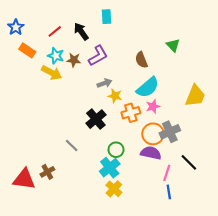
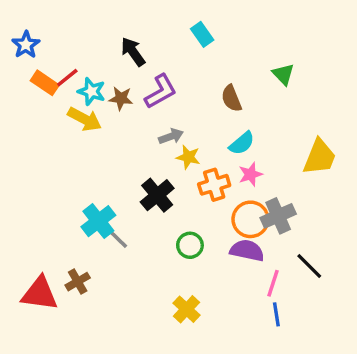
cyan rectangle: (107, 17) -> (202, 34), moved, turned -32
red line: (55, 31) -> (67, 78), moved
cyan semicircle: (148, 87) -> (242, 143), size x0.7
cyan cross: (110, 168) -> (98, 221), moved

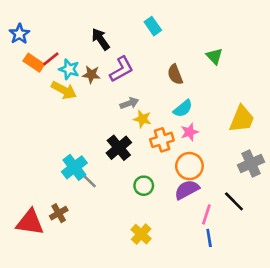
gray cross: (278, 216) -> (251, 163), moved
purple semicircle: (247, 250) -> (187, 190), turned -40

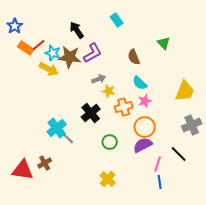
brown star: (91, 74) -> (70, 57), size x1.6
cyan semicircle: (183, 108) -> (140, 83), turned 84

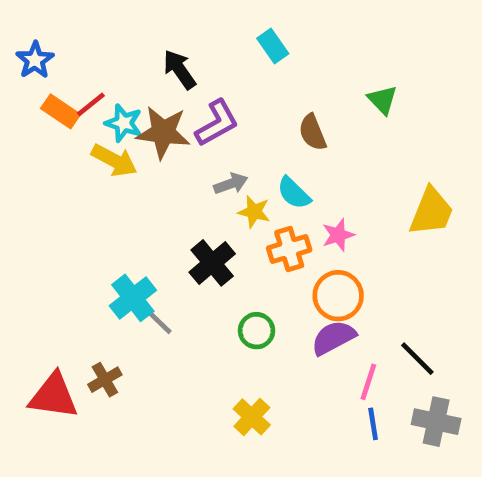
cyan semicircle: (140, 83) -> (294, 193), moved
gray cross: (192, 125) -> (436, 422), moved, turned 36

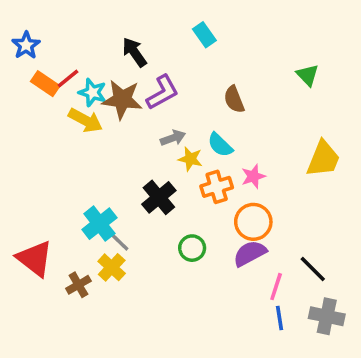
green triangle: (382, 100) -> (308, 75), moved
red triangle: (54, 396) -> (35, 259), moved, turned 30
yellow cross: (252, 417) -> (112, 267), moved

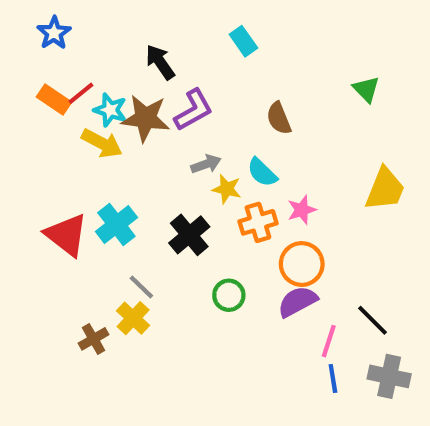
blue star: (26, 45) -> (54, 33), moved
cyan cross: (99, 224) -> (116, 224), moved
red triangle: (35, 259) -> (66, 235), moved

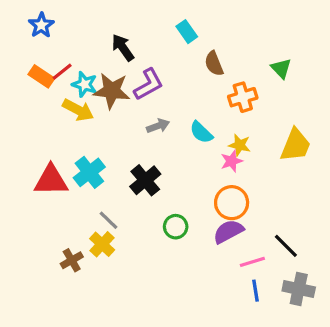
brown semicircle: (279, 118) -> (214, 64), moved
yellow star: (227, 189) -> (240, 145), moved
orange cross: (258, 222) -> (243, 97), moved
red triangle: (66, 235) -> (51, 180), turned -39
pink line: (329, 341) -> (252, 262), turned 55

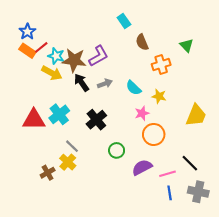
blue star: (41, 25) -> (27, 32), moved
black arrow: (123, 48) -> (82, 83), moved
yellow trapezoid: (296, 145) -> (196, 115), moved
pink star: (232, 161) -> (142, 113), moved
purple semicircle: (228, 231) -> (142, 167), moved

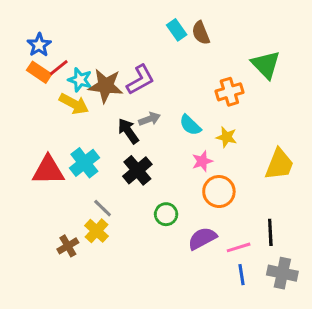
brown semicircle: (142, 42) -> (201, 33), moved
green triangle: (187, 45) -> (266, 65), size x1.5
black arrow: (82, 83) -> (128, 131), moved
black line: (190, 163) -> (270, 232), turned 42

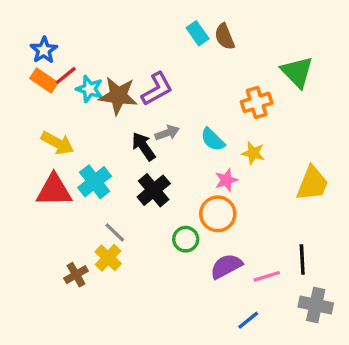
yellow arrow: (74, 104) -> (57, 143), moved
orange circle: (219, 192) -> (218, 214), moved
blue line: (242, 275) -> (248, 320), moved, turned 60

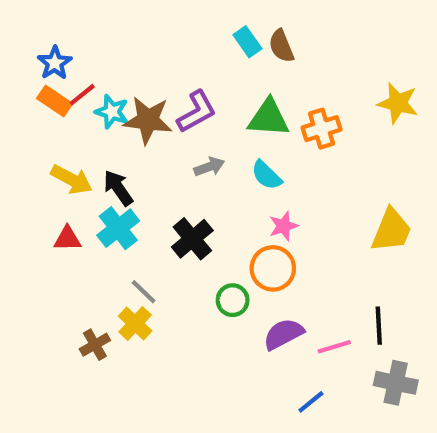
green triangle: (297, 72) -> (269, 118), moved, turned -42
black arrow: (144, 146) -> (118, 188), moved
yellow star: (253, 153) -> (398, 103), moved, size x1.4
red triangle: (54, 190) -> (67, 239), size x0.6

